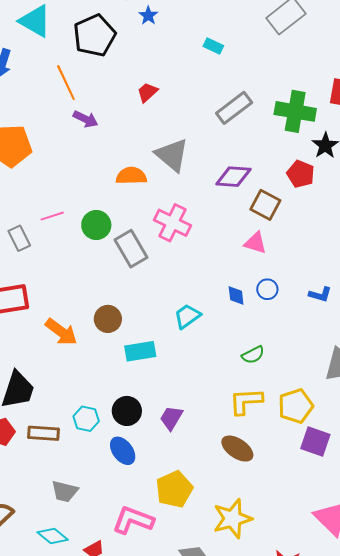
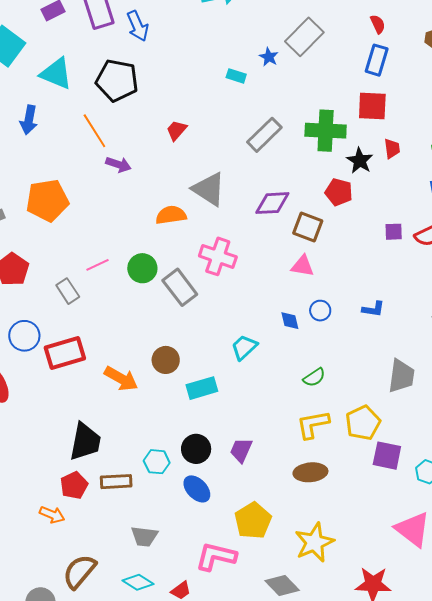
blue star: (148, 16) -> (269, 57), moved
black pentagon: (95, 35) -> (117, 80), turned -30
brown ellipse: (237, 449) -> (310, 472), turned -32

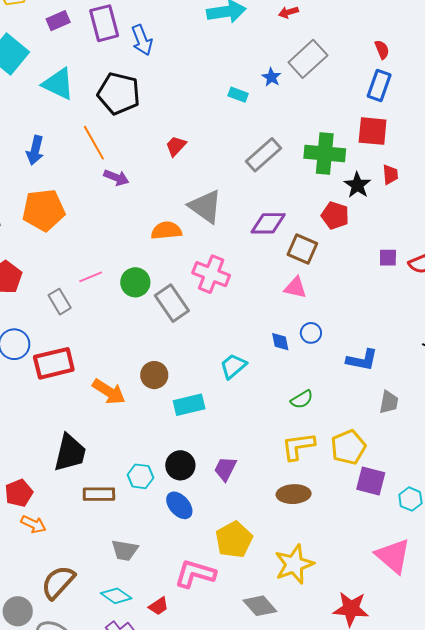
blue arrow: (29, 120) -> (35, 150), moved
blue L-shape: (373, 309) -> (362, 360), moved, size x1.4
gray trapezoid: (401, 376) -> (389, 402), size x0.7
red pentagon: (74, 485) -> (19, 493), moved

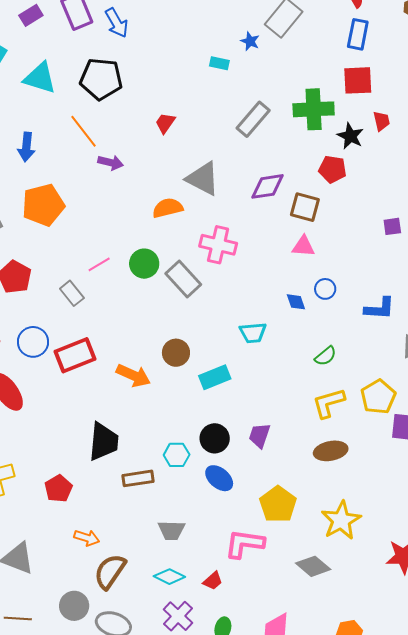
purple square: (388, 258) -> (392, 226), moved
cyan trapezoid: (233, 366) -> (253, 333), turned -136
orange arrow: (33, 524) -> (87, 538), moved

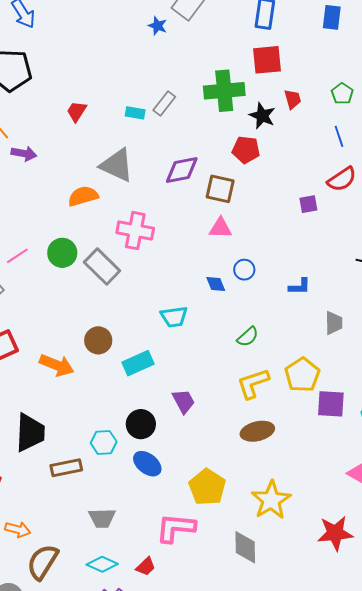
cyan rectangle: (219, 63) -> (135, 113), moved
gray rectangle: (253, 119) -> (164, 104), size x0.7
blue L-shape: (380, 308) -> (299, 287), size x0.7
purple trapezoid: (260, 435) -> (184, 401), moved, turned 136
gray diamond: (313, 566) -> (245, 547), turned 52

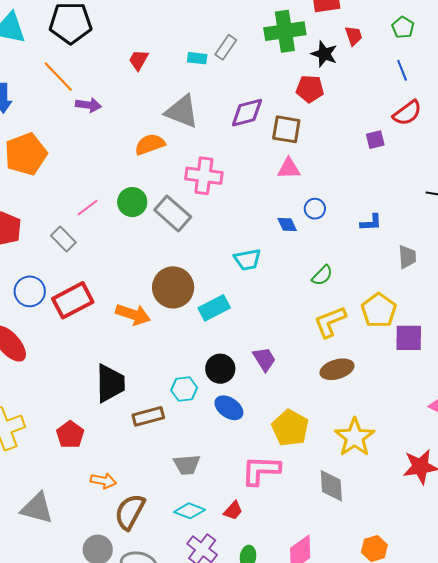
brown circle: (98, 340) -> (173, 287), size x1.5
purple trapezoid: (184, 401) -> (264, 359), moved

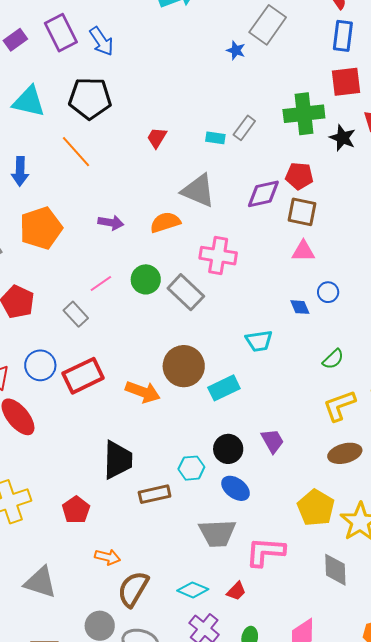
red pentagon: (310, 89) -> (299, 176), moved
purple arrow: (88, 105) -> (111, 223), moved
yellow pentagon: (290, 428) -> (316, 508), moved
gray trapezoid: (187, 465) -> (217, 533), moved, size x1.4

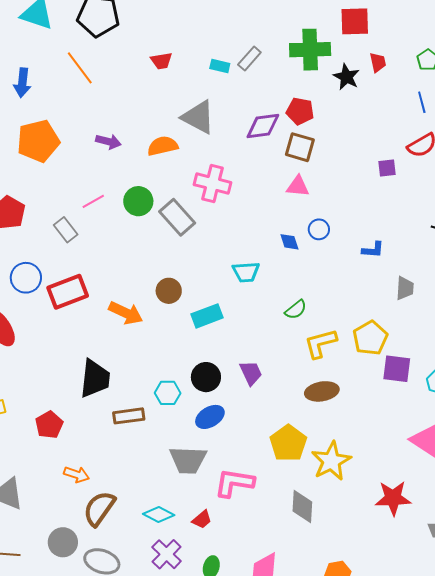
red trapezoid: (157, 138) -> (161, 61), turned -135
green semicircle: (333, 359) -> (296, 310), moved
brown circle: (184, 366) -> (169, 291), size x0.6
blue ellipse: (236, 488) -> (210, 417), turned -72

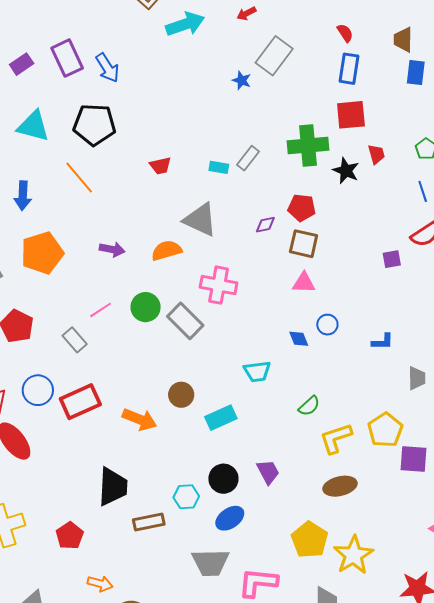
purple diamond: (263, 126) -> (265, 225), size x0.6

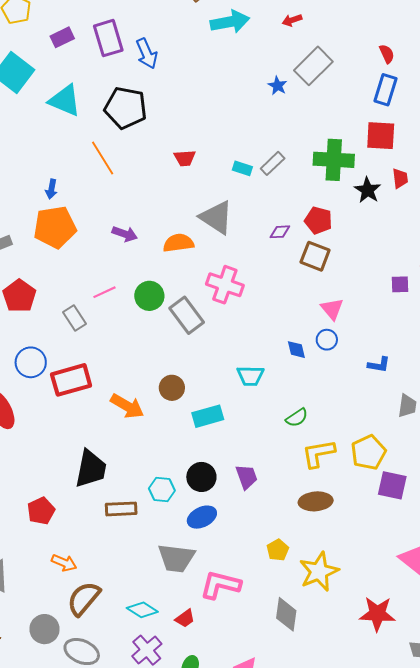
blue arrow: (23, 196) -> (51, 189), moved, size x0.7
pink triangle: (304, 283) -> (332, 309), moved, turned 40
yellow pentagon: (310, 540) -> (278, 550), size x0.6

